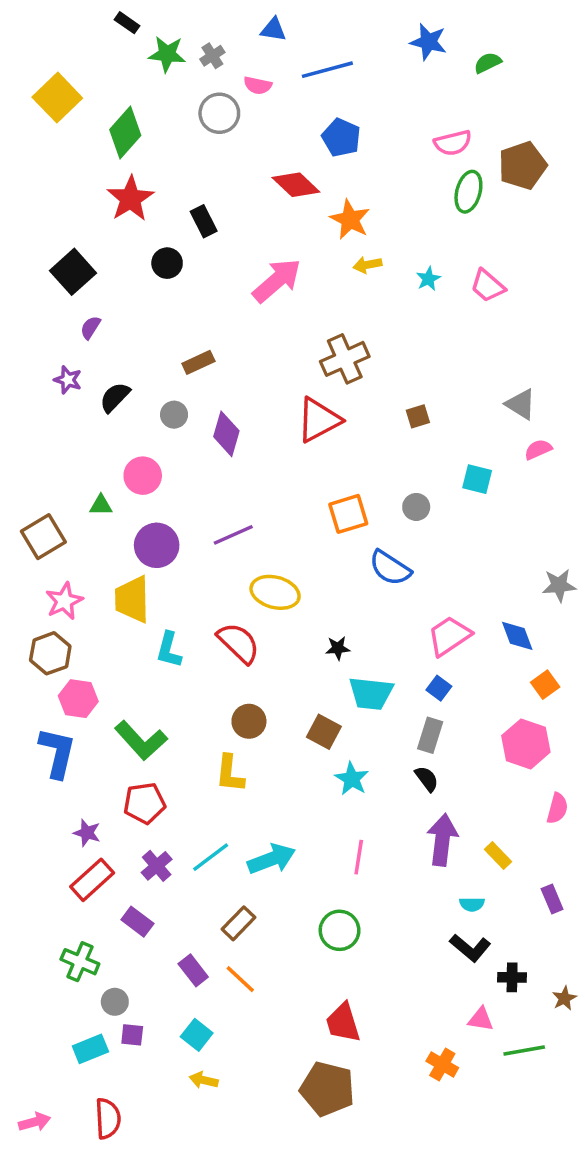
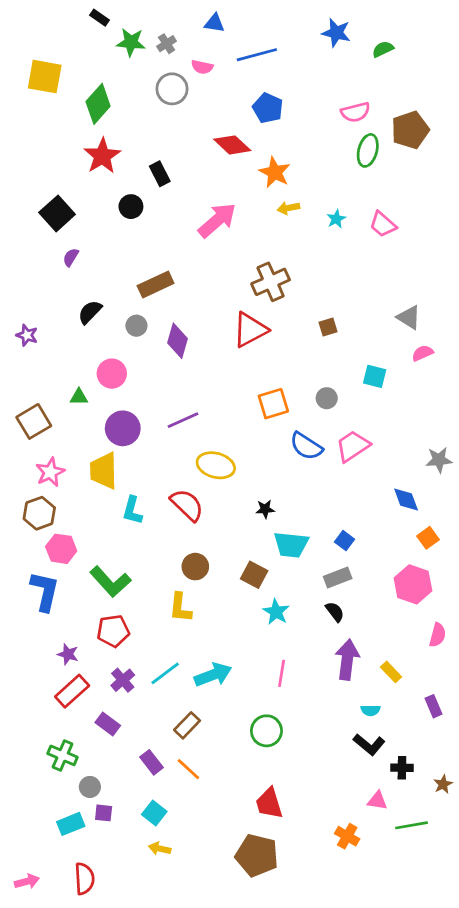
yellow square: (57, 98) -> (45, 77), turned -36
brown rectangle: (198, 362) -> (156, 285), size x1.4
purple star: (68, 380) -> (27, 335), moved
pink trapezoid: (449, 636) -> (353, 446), moved
gray rectangle: (430, 735) -> (338, 578), turned 52

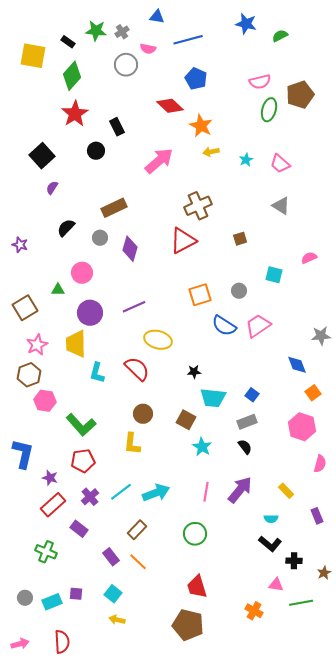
black rectangle: (99, 18) -> (68, 42), moved
gray triangle: (409, 317) -> (281, 206), moved
blue L-shape: (45, 591) -> (23, 454), moved
purple arrow: (347, 660) -> (240, 490), moved, turned 32
gray circle: (90, 787) -> (25, 598), moved

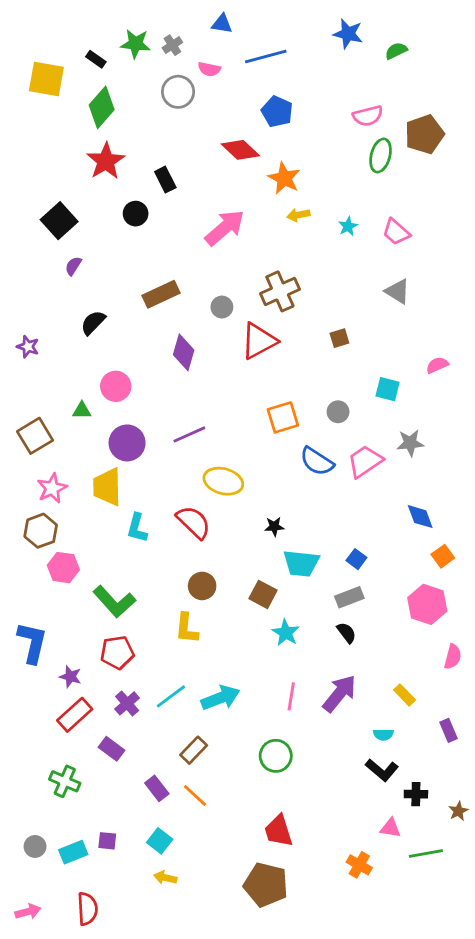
gray circle: (100, 238) -> (222, 307), moved
gray star: (321, 336) -> (410, 443), moved

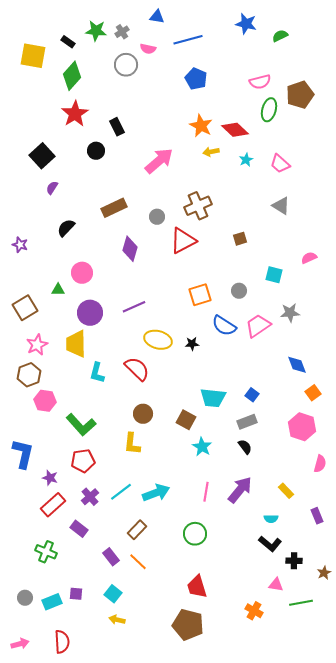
red diamond: (240, 150) -> (235, 130), moved
black star: (274, 526) -> (192, 344), moved

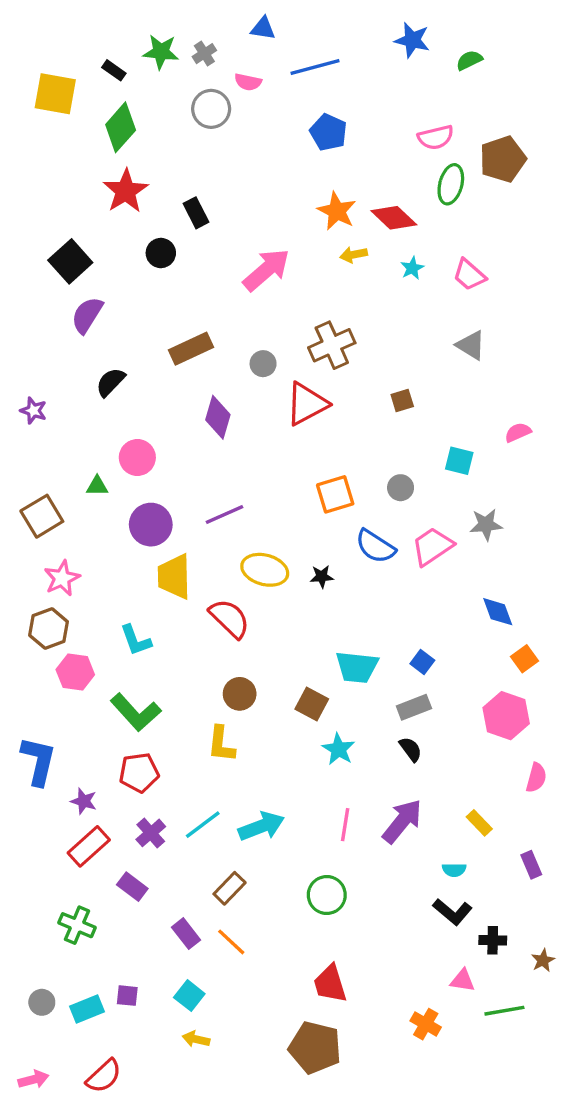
purple semicircle: (52, 188) -> (87, 315), size x1.6
yellow trapezoid: (76, 344) -> (174, 577), moved
cyan L-shape: (97, 373) -> (136, 640), moved, turned -35
red semicircle: (62, 642) -> (104, 1076), turned 50

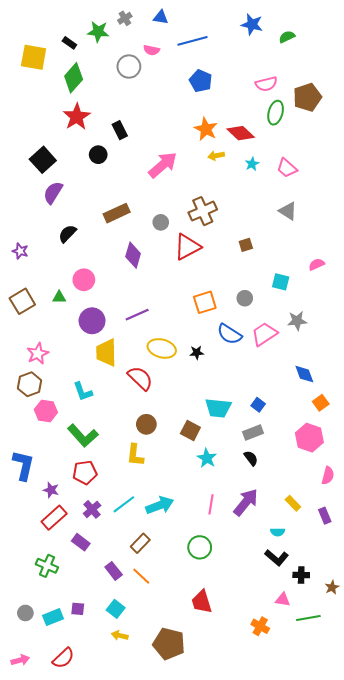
gray cross: (204, 54) -> (125, 18), moved
brown square: (42, 516) -> (22, 301), moved
purple rectangle: (531, 865) -> (325, 516), moved
brown pentagon: (315, 1048) -> (169, 644), moved

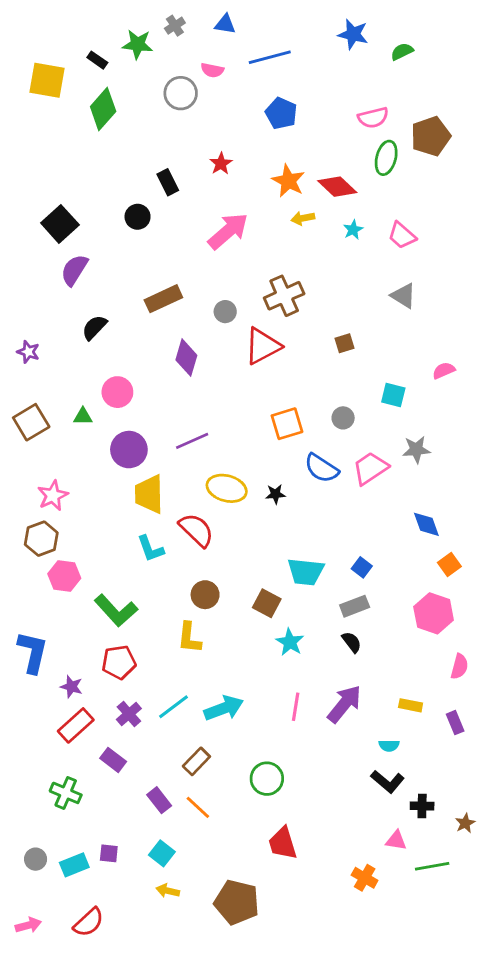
red star: (77, 117) -> (221, 164), moved, size x0.6
cyan L-shape: (83, 392) -> (150, 549), moved
yellow rectangle: (293, 503) -> (411, 705), turned -35
green circle: (200, 547) -> (267, 779), moved

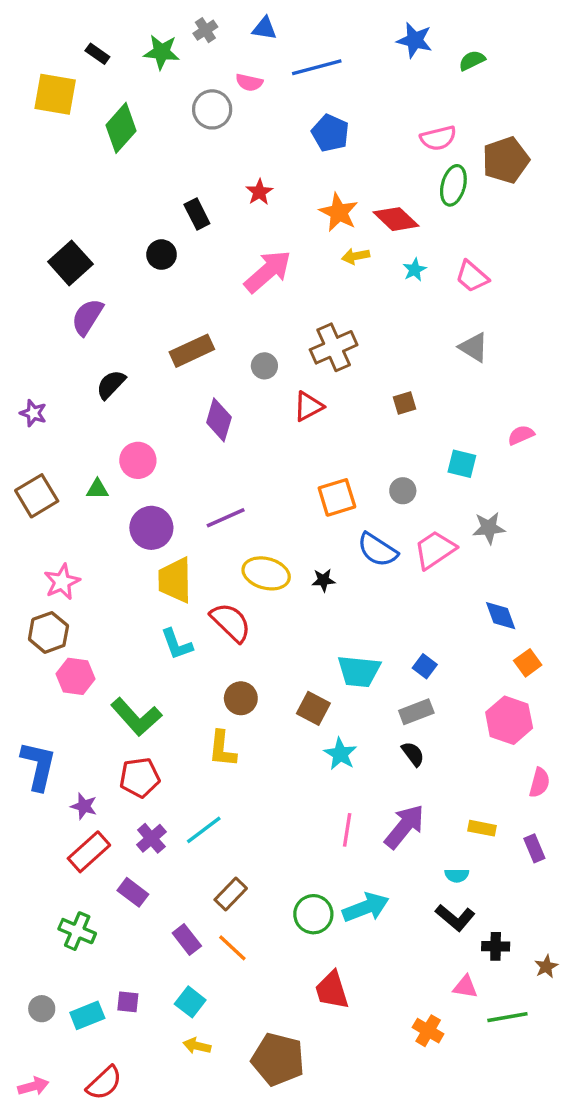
black rectangle: (97, 60) -> (97, 54), moved
red triangle: (263, 346) -> (308, 406), size x0.7
cyan arrow: (224, 708) -> (366, 907), moved

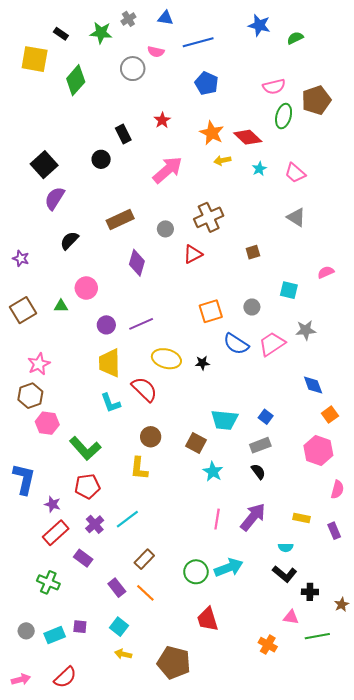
purple circle: (151, 528) -> (106, 325), moved, size x0.7

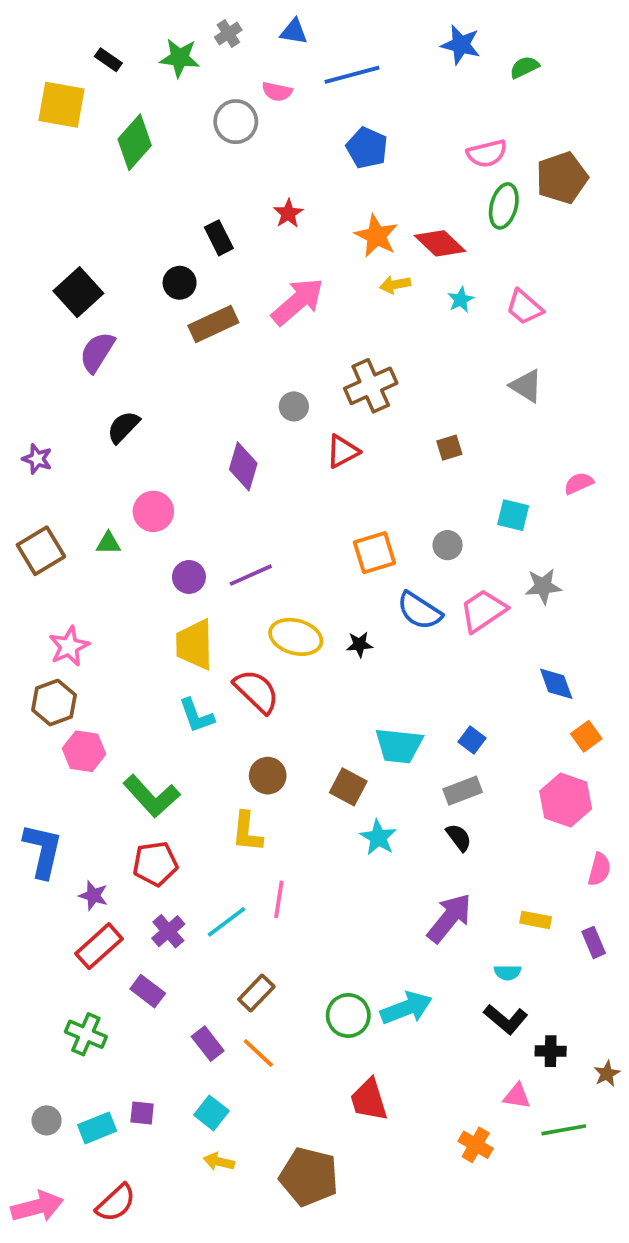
brown rectangle: (120, 219) -> (213, 324), moved
pink line: (217, 519) -> (279, 899), moved
pink arrow: (21, 679) -> (37, 1207), size x1.5

